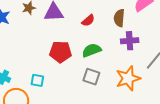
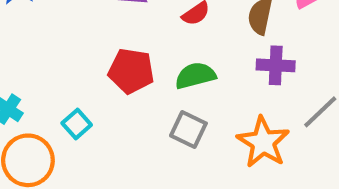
orange star: (128, 78) -> (263, 142), turned -30
cyan square: (37, 80) -> (77, 124), turned 32

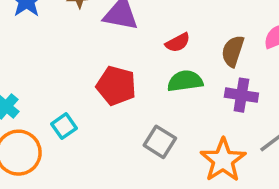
green semicircle: (195, 76) -> (185, 81), moved

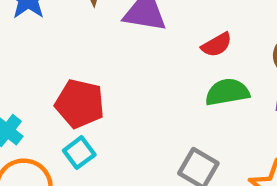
red pentagon: (116, 86) -> (80, 104), moved

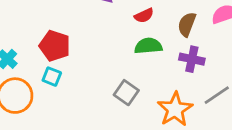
cyan square: (79, 153) -> (52, 77), turned -36

